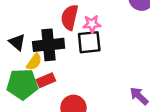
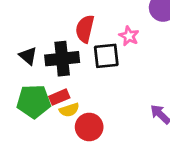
pink star: (92, 24) -> (129, 36), moved, turned 30
yellow semicircle: (34, 62) -> (69, 110), moved, turned 36

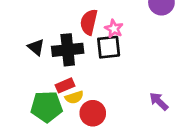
pink star: (129, 36) -> (114, 29), moved
green pentagon: (34, 101) -> (47, 107), moved

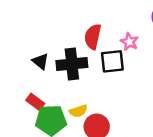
pink star: (114, 29) -> (129, 42), moved
red rectangle: (65, 85) -> (35, 102), moved, turned 60

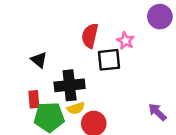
black cross: (72, 64) -> (70, 85), moved
red rectangle: (35, 102) -> (34, 99), turned 48

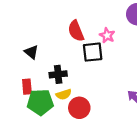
red semicircle: (90, 36) -> (76, 31), turned -35
black cross: (70, 85) -> (58, 74), size x0.7

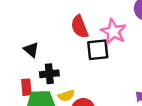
pink star: (107, 35) -> (113, 32), size x1.5
black cross: (58, 74) -> (49, 74), moved

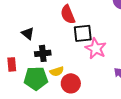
pink star: (113, 32) -> (96, 48), moved
red rectangle: (26, 87) -> (12, 64), moved

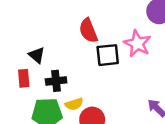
pink star: (96, 48) -> (137, 43), moved
red rectangle: (12, 64) -> (24, 78), moved

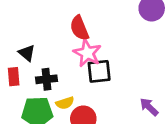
pink star: (137, 43) -> (87, 53), moved
black square: (108, 55) -> (99, 71), moved

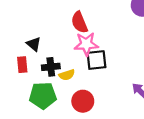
pink star: (87, 53) -> (86, 44), turned -30
yellow semicircle: (65, 103) -> (67, 75), moved

